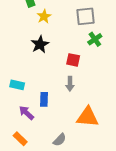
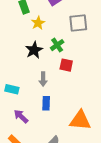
green cross: (95, 39) -> (57, 45), moved
gray arrow: (70, 84) -> (43, 79), moved
blue rectangle: (44, 99) -> (46, 103), moved

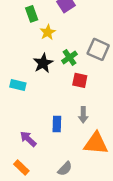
gray square: (78, 23) -> (98, 49), moved, turned 30
gray arrow: (43, 79) -> (83, 115), moved
cyan rectangle: (12, 89) -> (18, 85), moved

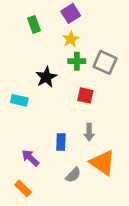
yellow star: (48, 32) -> (71, 39), moved
green cross: (69, 57) -> (77, 61), moved, turned 35
orange triangle: (96, 143) -> (103, 163), turned 30
gray semicircle: (65, 169) -> (73, 175), moved

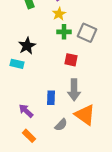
black star: (46, 77) -> (27, 46), moved
gray arrow: (89, 132) -> (74, 90), size x1.5
orange rectangle: (23, 188) -> (29, 136), moved

